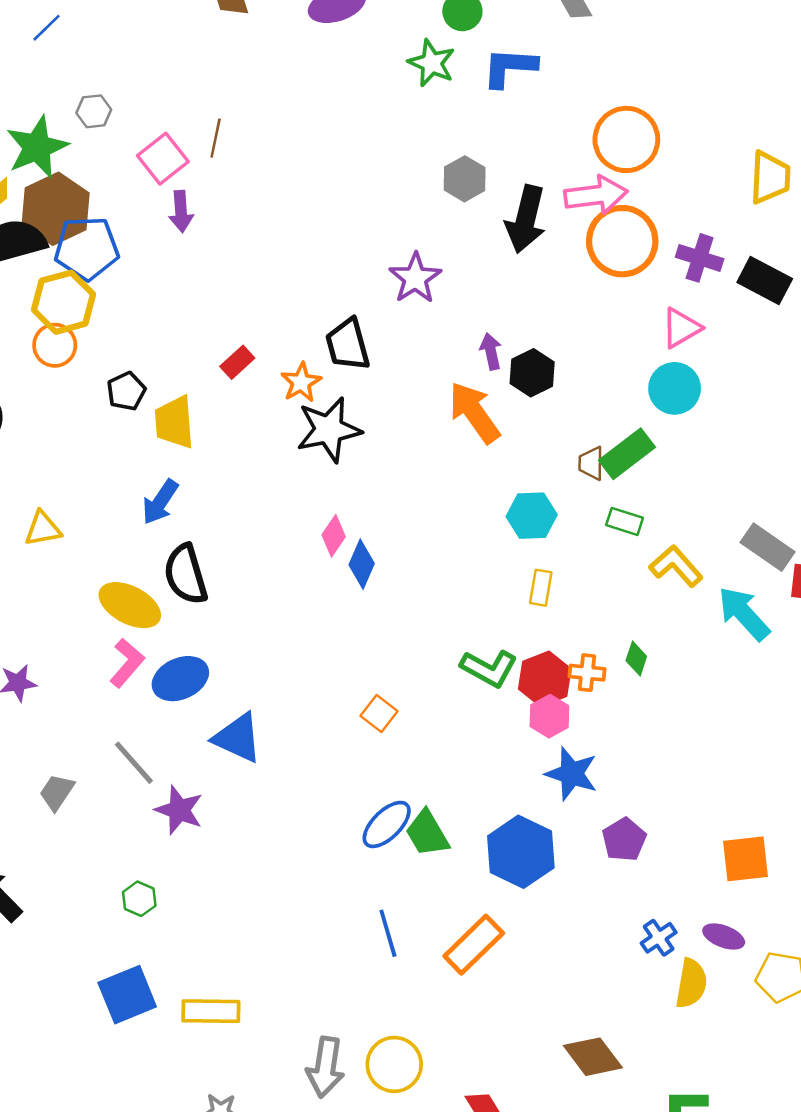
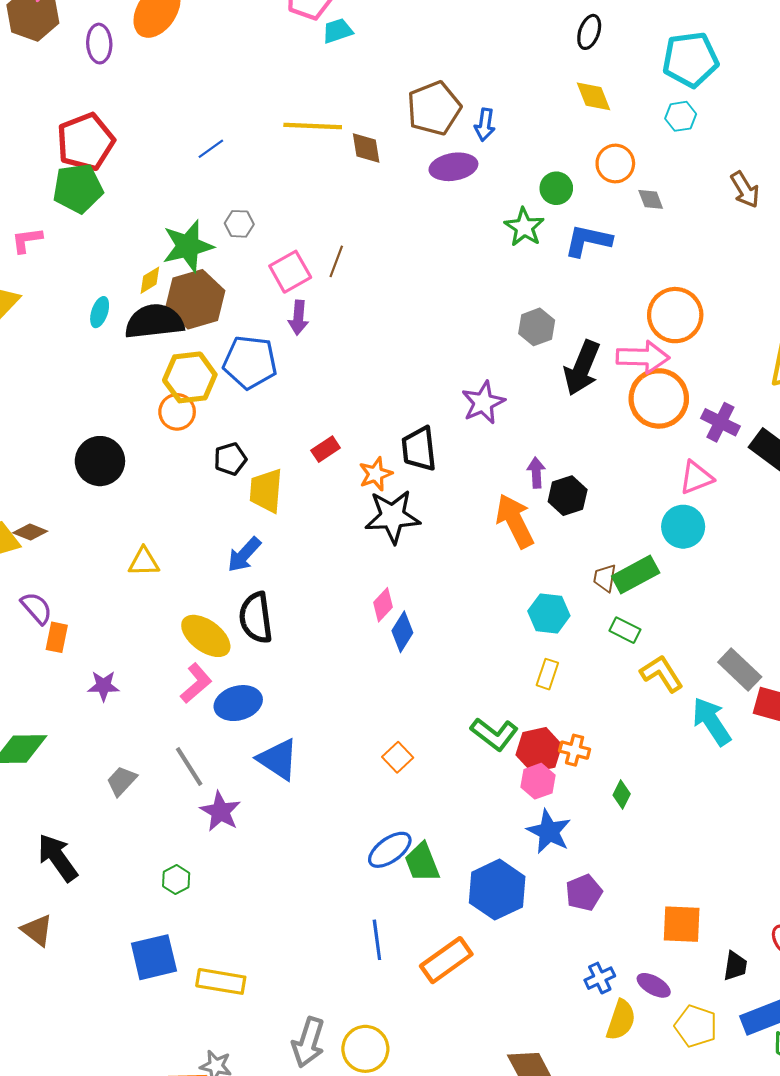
blue pentagon: (87, 248) -> (250, 362), moved
green diamond: (636, 659) -> (622, 795), moved

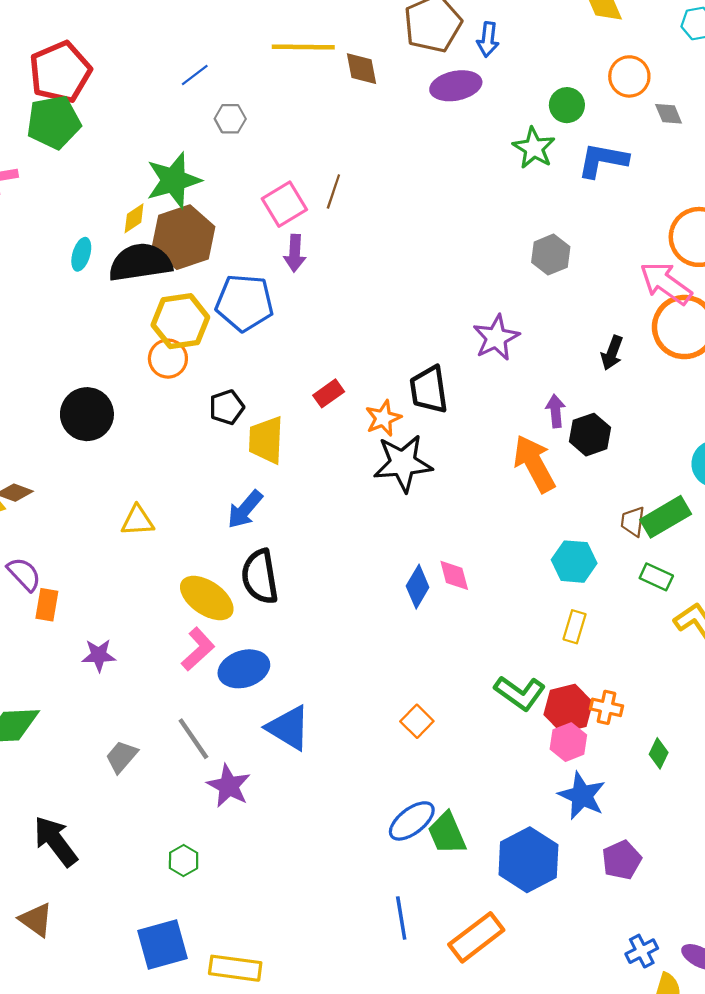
gray hexagon: (239, 224) -> (230, 119), moved
pink arrow: (643, 357) -> (666, 283), turned -144
black arrow: (582, 368) -> (612, 353), moved, size x0.6
pink diamond: (383, 605) -> (454, 575), moved, turned -56

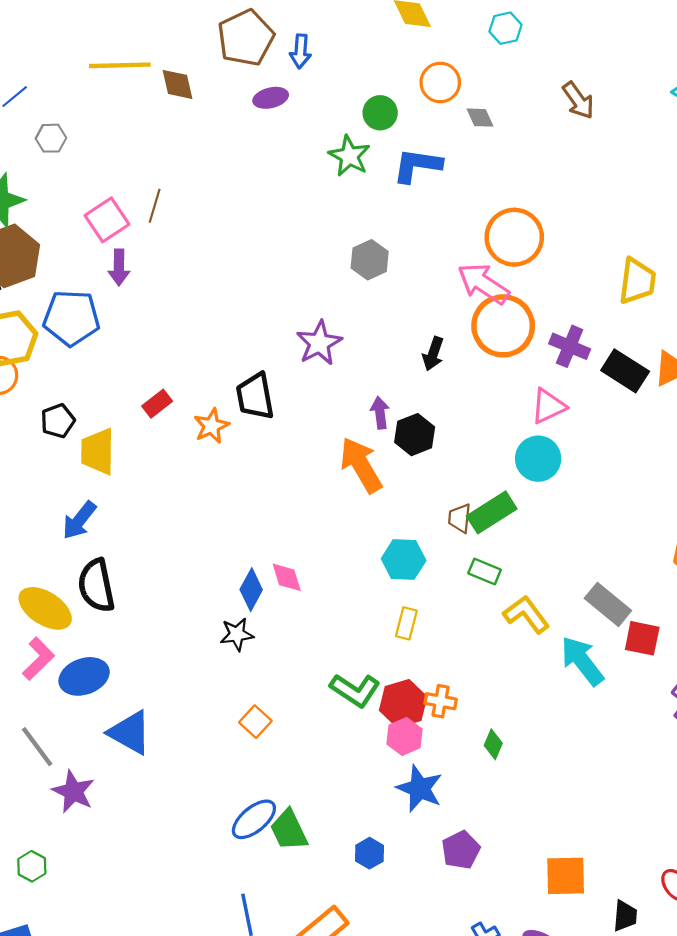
purple ellipse: (456, 86) -> (271, 98), size x0.7
black star: (403, 463) -> (237, 634), moved, size x0.6
blue hexagon: (528, 860) -> (370, 853), size x0.5

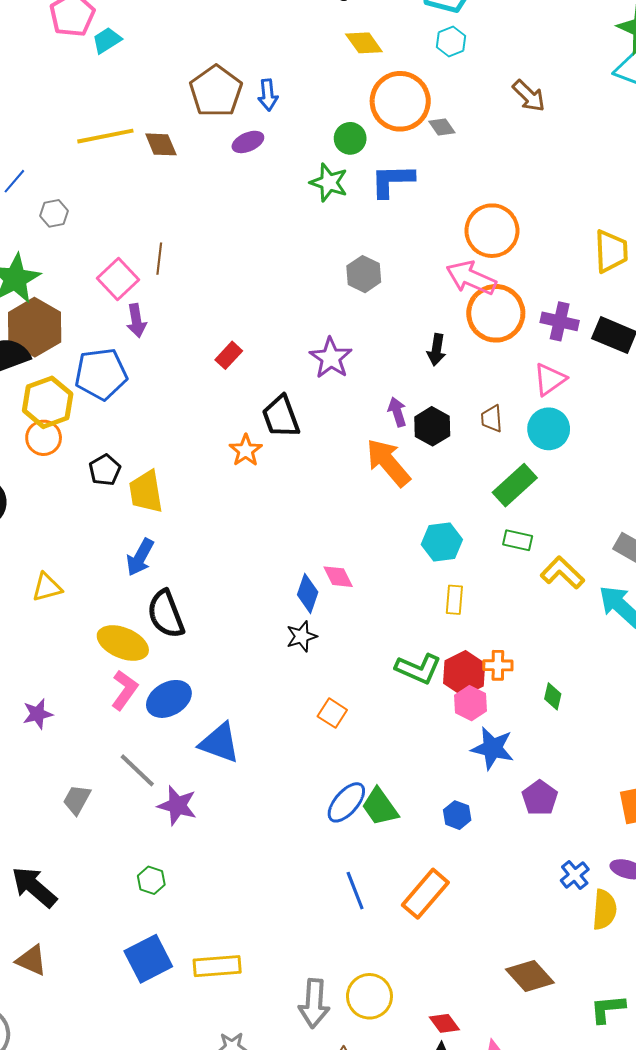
orange circle: (440, 82) -> (400, 101), size x1.6
red rectangle: (157, 404) -> (229, 355), moved
brown trapezoid: (460, 518) -> (492, 419), moved

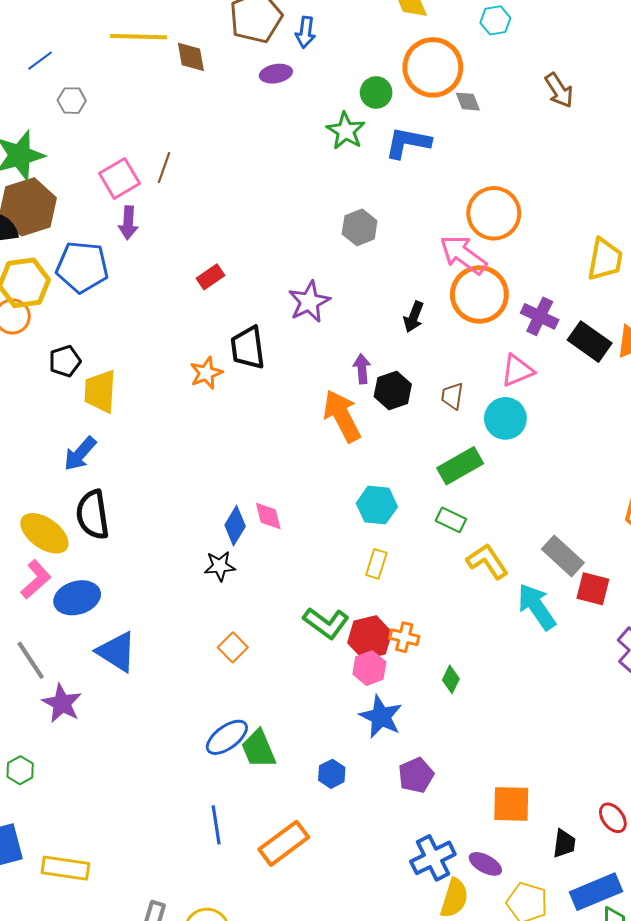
blue cross: (575, 875) -> (433, 858), size x1.5

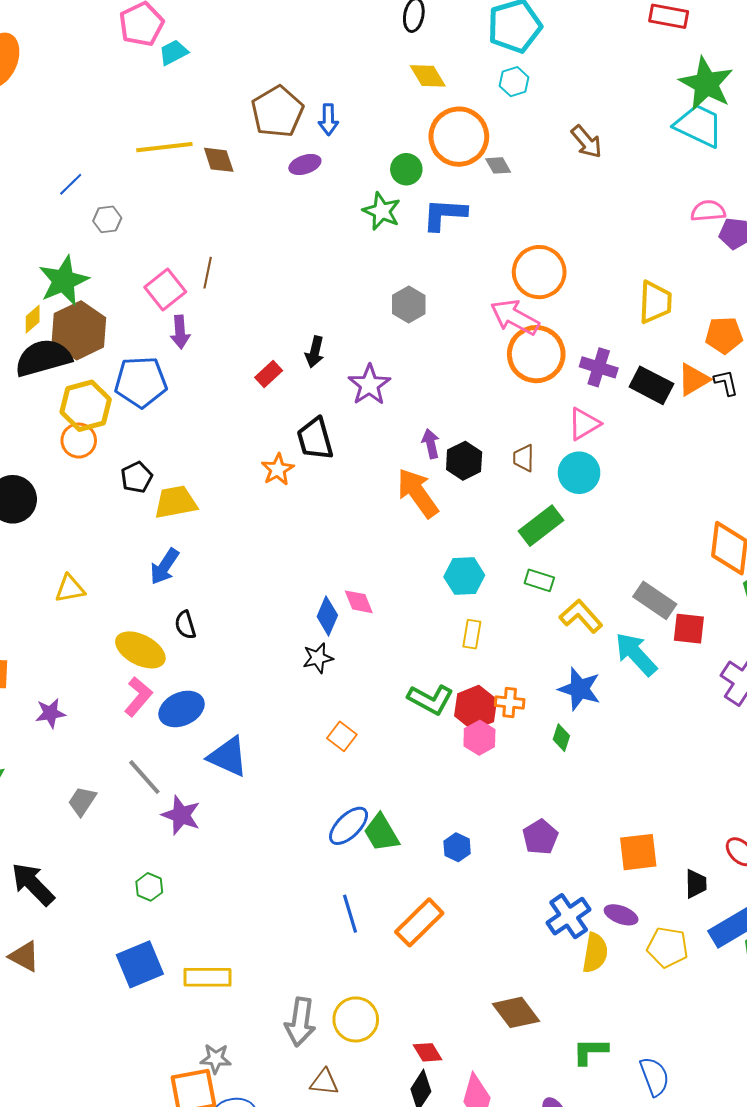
black arrow: (414, 317) -> (315, 352), moved
yellow trapezoid: (100, 391) -> (176, 502), turned 84
black semicircle: (93, 515) -> (185, 625), size x0.6
blue star: (381, 717) -> (580, 689), moved

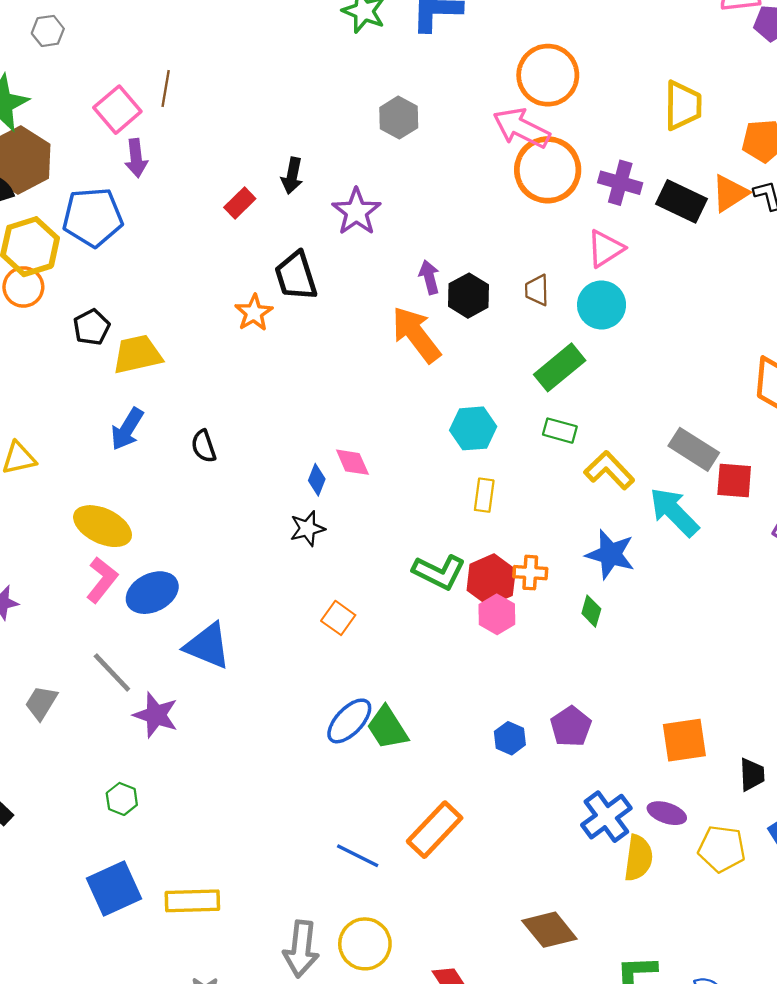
blue diamond: (327, 616) -> (317, 480), size x0.7
black semicircle: (185, 625) -> (204, 446), moved
blue hexagon: (457, 847) -> (510, 738), moved
blue line: (350, 914) -> (358, 856), moved, turned -45

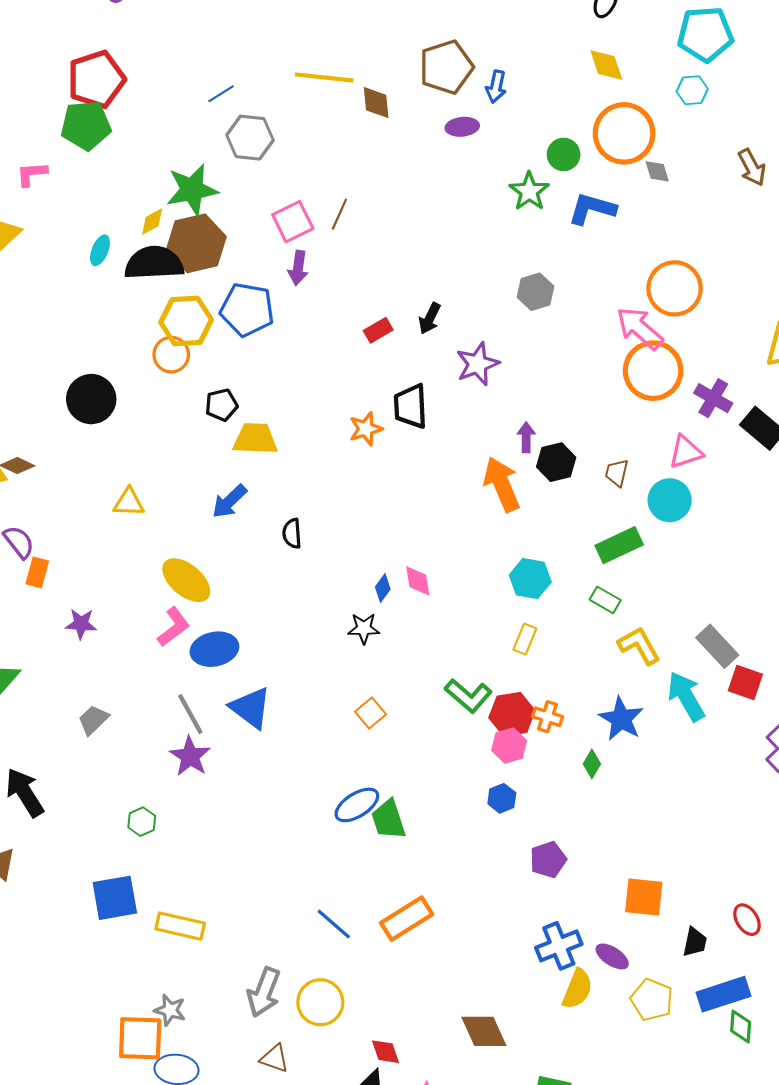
gray hexagon: (48, 31) -> (250, 138), size x1.6
gray line: (112, 672) -> (190, 714), moved
blue hexagon: (510, 738) -> (502, 798), moved

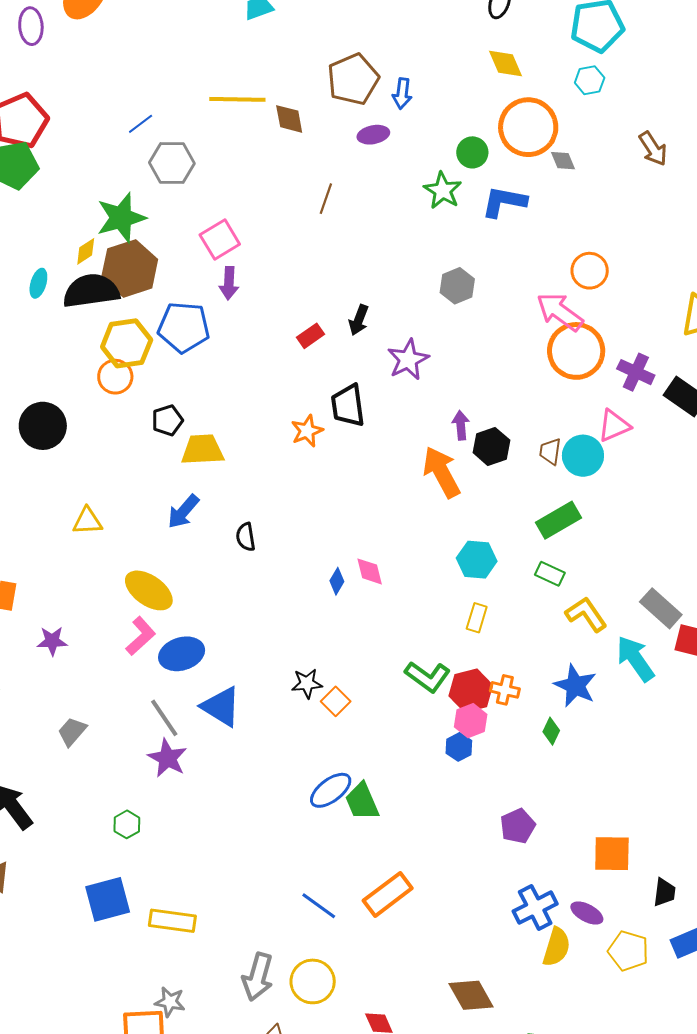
brown line: (339, 214) -> (326, 199), moved
orange circle: (675, 288) -> (590, 271), size x0.7
cyan circle: (670, 500) -> (583, 456), moved
black star: (364, 628) -> (307, 683), moved
blue hexagon: (502, 798) -> (459, 747), moved

